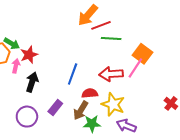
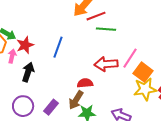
orange square: (143, 54) -> (143, 72), moved
blue line: (73, 74) -> (58, 47), moved
yellow star: (113, 104) -> (145, 89), moved, turned -30
purple rectangle: (55, 107) -> (51, 107), moved

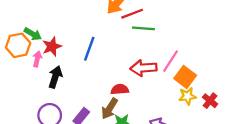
yellow star: (145, 89) -> (187, 96), size x0.7

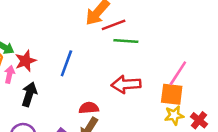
pink line: (171, 61) -> (178, 73), moved
orange square: (185, 77) -> (172, 94), turned -30
red semicircle: (120, 89) -> (89, 108), moved

